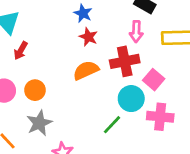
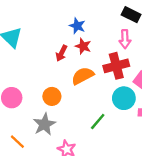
red arrow: (21, 51) -> (61, 53), moved
orange circle: (35, 90) -> (52, 96), moved
green line: (112, 125) -> (98, 122), moved

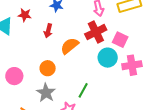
red star: (83, 46) -> (25, 15), moved
green line: (98, 122) -> (83, 90), moved

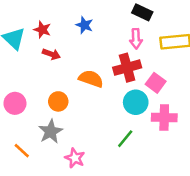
red arrow: (48, 31) -> (51, 54), moved, turned -96
orange semicircle: (70, 46) -> (91, 79), turned 48
green line: (83, 90) -> (125, 139), moved

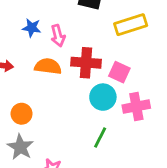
pink arrow: (136, 39) -> (58, 36), moved
red cross: (127, 68) -> (86, 63), turned 32
orange semicircle: (91, 79) -> (48, 66), moved

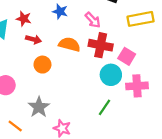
pink arrow: (58, 36) -> (93, 20), moved, turned -36
orange circle: (22, 114) -> (42, 65), moved

